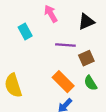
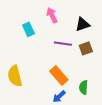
brown square: (86, 58) -> (86, 48), moved
green semicircle: (90, 83) -> (83, 87), moved, turned 32

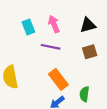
pink arrow: (52, 15) -> (54, 24), moved
purple line: (63, 44) -> (51, 47), moved

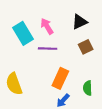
cyan rectangle: (28, 27) -> (23, 33), size x1.5
orange rectangle: (58, 79) -> (60, 78), turned 72

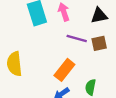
purple line: (48, 49) -> (77, 38), moved

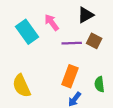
brown square: (99, 43) -> (94, 41), turned -32

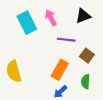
brown square: (94, 41) -> (87, 56), moved

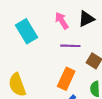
pink arrow: (51, 18) -> (62, 21), moved

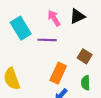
purple line: (70, 46) -> (47, 40), moved

